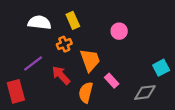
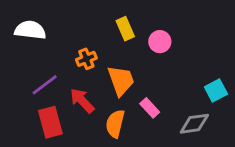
yellow rectangle: (73, 20) -> (125, 29), moved
white semicircle: (39, 23) -> (30, 30), moved
red rectangle: (16, 91) -> (50, 122), moved

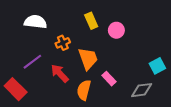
white semicircle: (30, 30) -> (35, 22), moved
red rectangle: (50, 122) -> (16, 89), moved, turned -30

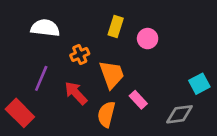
yellow rectangle: (91, 21) -> (116, 27), turned 42
purple line: (32, 62) -> (41, 78), turned -30

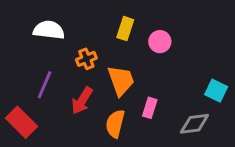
cyan square: (199, 84) -> (216, 91), turned -36
red arrow: (76, 93) -> (82, 101), turned -105
pink rectangle: (138, 100) -> (150, 108), turned 60

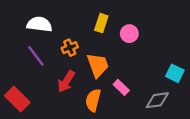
purple line: (45, 85) -> (36, 56), moved, turned -60
pink rectangle: (150, 108) -> (121, 87), turned -63

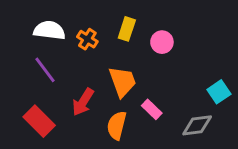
orange cross: (70, 48) -> (87, 39), moved, turned -35
cyan square: (175, 73) -> (219, 92), turned 30
red rectangle: (17, 99) -> (39, 121), moved

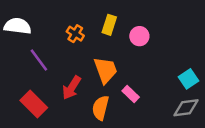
white semicircle: (49, 30) -> (18, 26), moved
gray diamond: (197, 125) -> (186, 108), moved

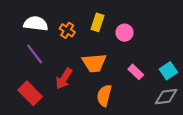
white semicircle: (18, 26) -> (36, 24), moved
orange trapezoid: (105, 70) -> (94, 63), turned 105
pink rectangle: (131, 94) -> (136, 72), moved
orange semicircle: (100, 108) -> (104, 96), moved

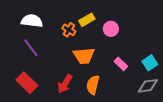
yellow rectangle: (98, 22) -> (87, 20), turned 42
orange cross: (67, 30) -> (69, 30), moved
red arrow: (64, 79) -> (65, 84), moved

